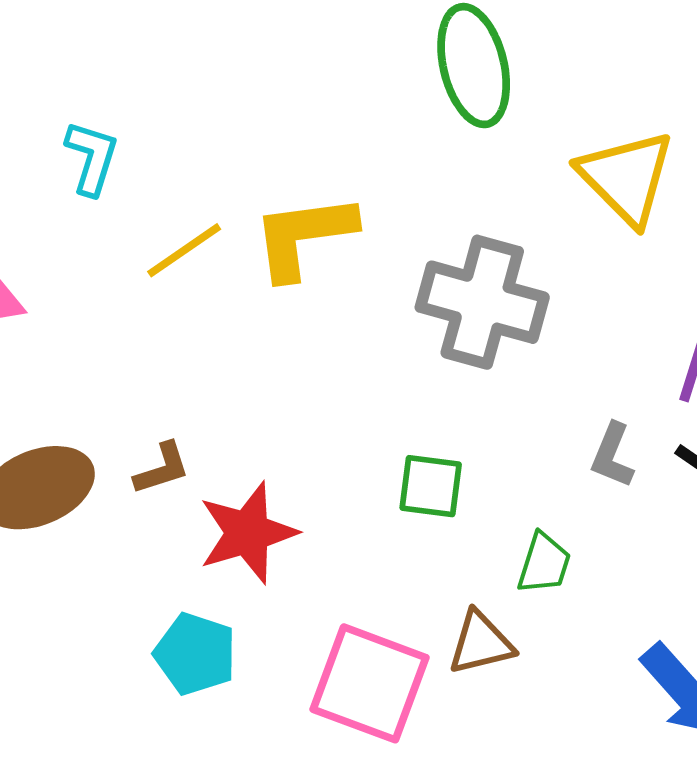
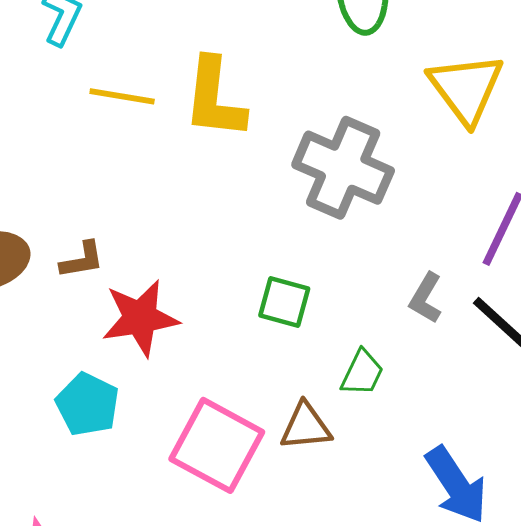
yellow L-shape: (304, 236) -> (215, 98), turned -84
yellow line: (184, 250) -> (122, 96), turned 36

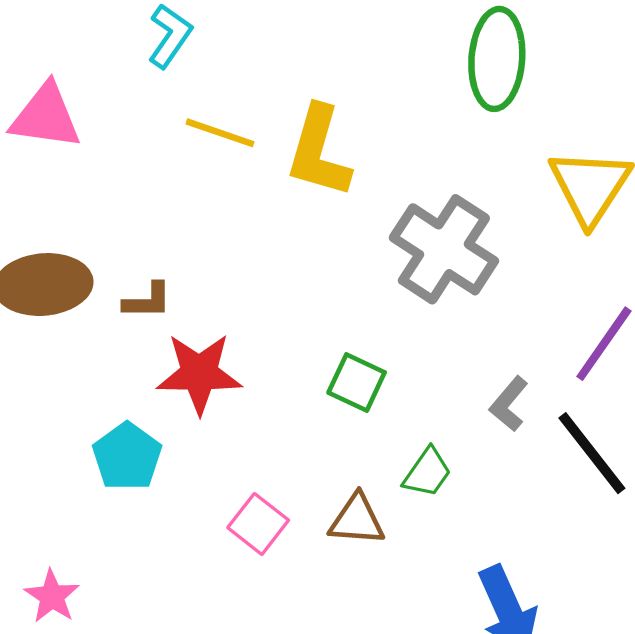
pink square: (217, 445) -> (258, 524), size x0.6

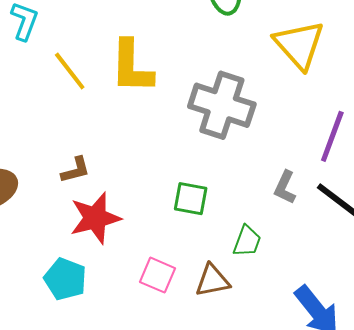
yellow line: (220, 133) -> (70, 71), turned 48
brown L-shape: (147, 301) -> (75, 170), moved
pink square: (258, 524) -> (157, 275), moved

